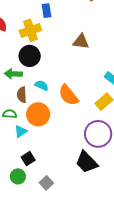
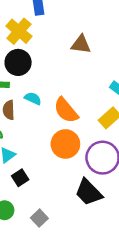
yellow cross: (30, 30) -> (19, 31), turned -30
orange circle: (38, 114) -> (65, 144), moved
black square: (28, 159) -> (20, 178), moved

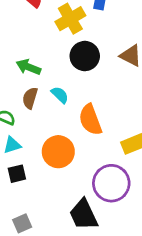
black circle: (18, 62) -> (85, 56), moved
orange circle: (65, 144) -> (58, 152), moved

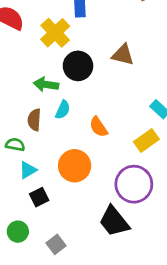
green arrow: (28, 67) -> (46, 85), moved
cyan semicircle: (60, 95) -> (63, 110), turned 84
orange semicircle: (90, 120) -> (98, 127), size x0.7

